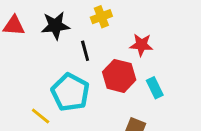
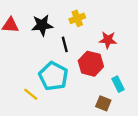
cyan rectangle: (155, 88) -> (118, 84), moved

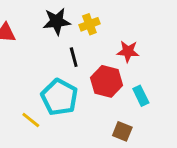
black star: (42, 25) -> (57, 21), moved
cyan rectangle: (118, 84) -> (141, 96), moved

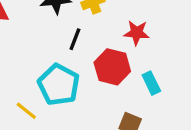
black line: (74, 57) -> (75, 39), turned 36

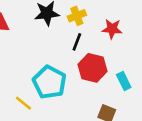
red star: (137, 33) -> (112, 29), moved
black line: (75, 39) -> (77, 42), moved

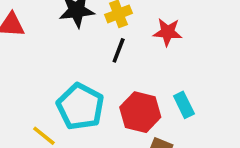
red hexagon: (92, 68) -> (140, 112), moved

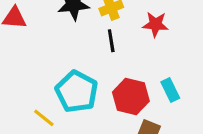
black line: (119, 50) -> (111, 41), turned -30

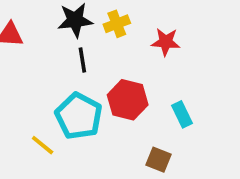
black line: (111, 41) -> (82, 60), moved
red hexagon: (131, 97) -> (128, 100), moved

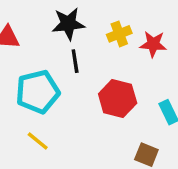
yellow cross: (117, 24) -> (119, 34), moved
cyan pentagon: (79, 116) -> (38, 92), moved, turned 30

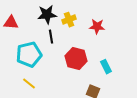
yellow cross: (119, 34) -> (69, 20), moved

